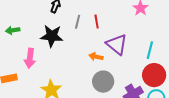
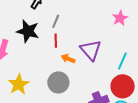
red line: (97, 22) -> (56, 41), moved
gray circle: (103, 82) -> (58, 82), moved

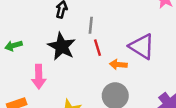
black star: (28, 31) -> (62, 46), turned 30

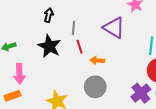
purple triangle: (142, 47) -> (114, 28), moved
pink arrow: (39, 77) -> (19, 74), moved

